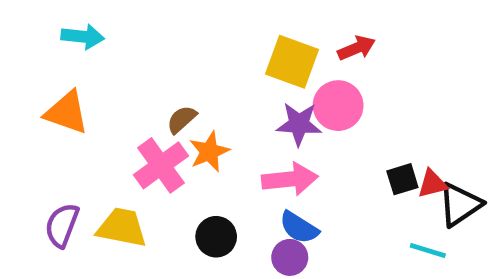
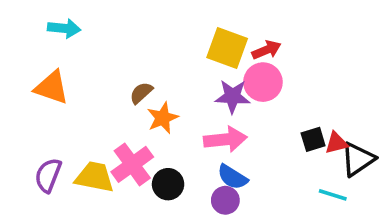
red arrow: (356, 48) -> (267, 50), moved
pink cross: (161, 165) -> (132, 164), moved

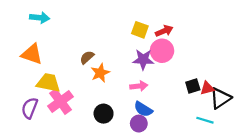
yellow square: (227, 48) -> (140, 30), size x0.7
pink arrow: (225, 139) -> (139, 86), size x0.7
pink cross: (132, 164) -> (60, 101), moved
yellow trapezoid: (95, 177) -> (48, 83), moved

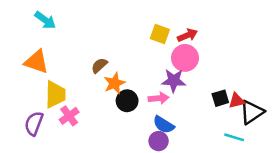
cyan arrow: (40, 18) -> (45, 20), turned 30
purple star: (143, 60) -> (174, 81), moved
yellow trapezoid: (48, 83) -> (55, 94), turned 80
pink cross: (60, 101) -> (69, 116), size x0.7
black circle: (104, 114) -> (127, 101), moved

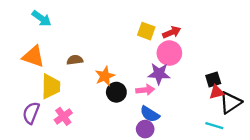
brown semicircle: (99, 65) -> (75, 60), moved, turned 35
black square: (220, 98) -> (213, 80), moved
pink cross: (69, 116) -> (63, 116), moved

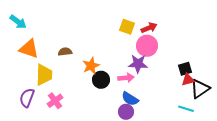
cyan arrow: (41, 18) -> (18, 22), moved

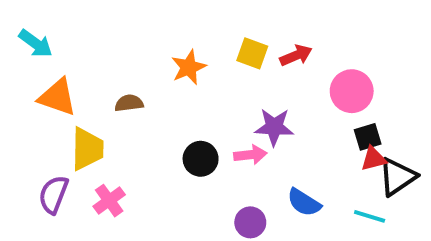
pink circle: (147, 46) -> (352, 91), moved
orange star: (91, 66) -> (189, 67), moved
blue semicircle: (130, 99) -> (304, 202), moved

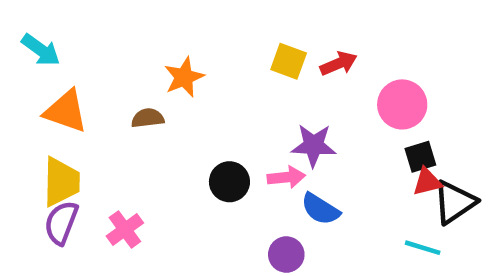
orange star: (189, 67) -> (184, 77), moved
yellow trapezoid: (87, 149) -> (61, 182), moved
blue semicircle: (304, 202) -> (320, 209), moved

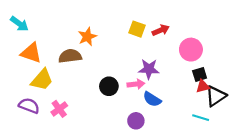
brown semicircle: (148, 118) -> (70, 56), size x1.5
yellow trapezoid: (61, 182) -> (42, 80), moved, turned 40
purple semicircle: (61, 223) -> (29, 106), turned 90

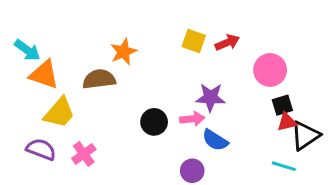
cyan arrow: (19, 24) -> (27, 50), moved

